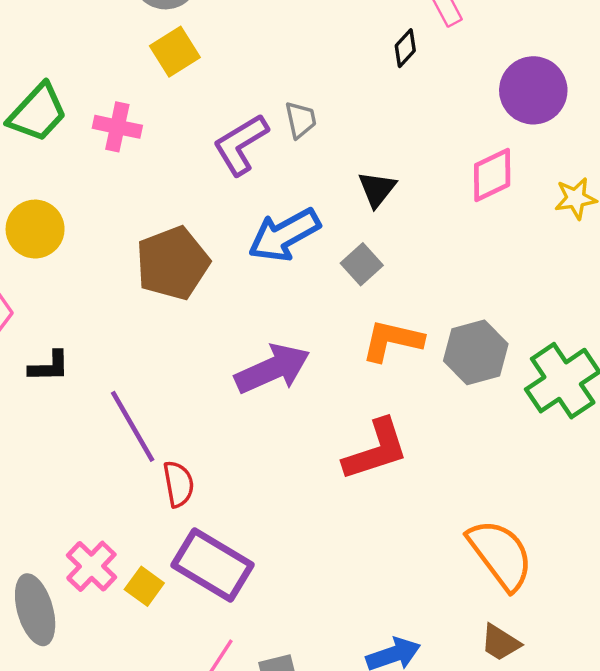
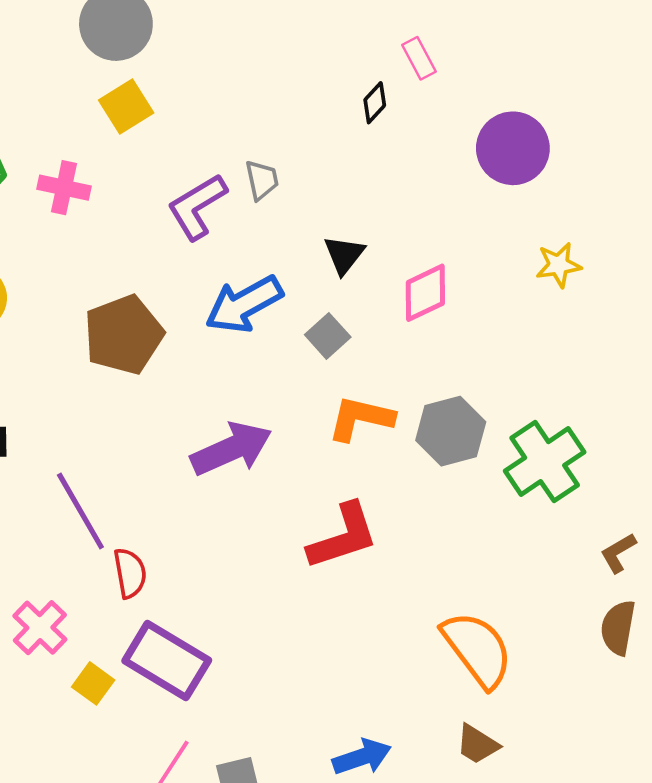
pink diamond: (492, 175) -> (425, 293), moved
pink cross: (91, 566) -> (40, 628), moved

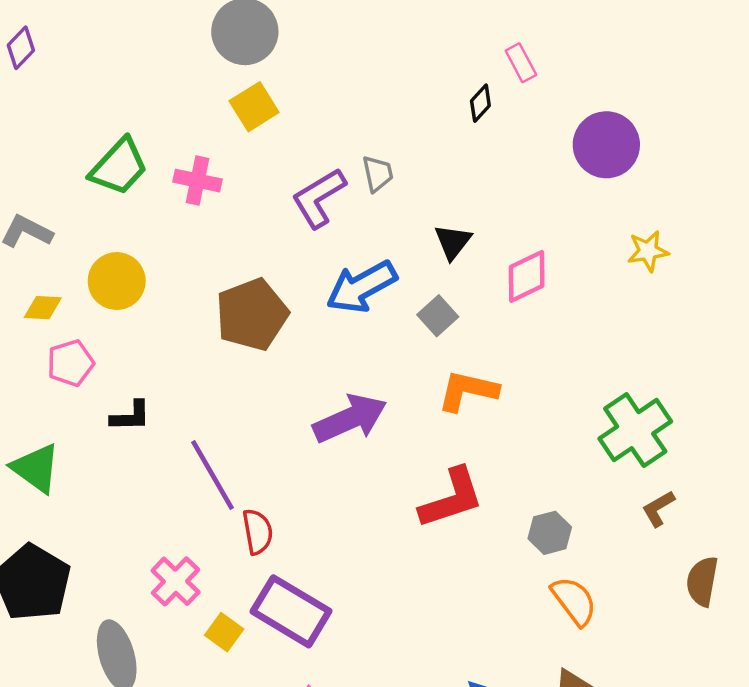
gray hexagon: (451, 431) -> (550, 533), moved, size x0.7
brown L-shape: (618, 553) -> (658, 509), moved
orange semicircle: (477, 649) -> (574, 601), size x0.7

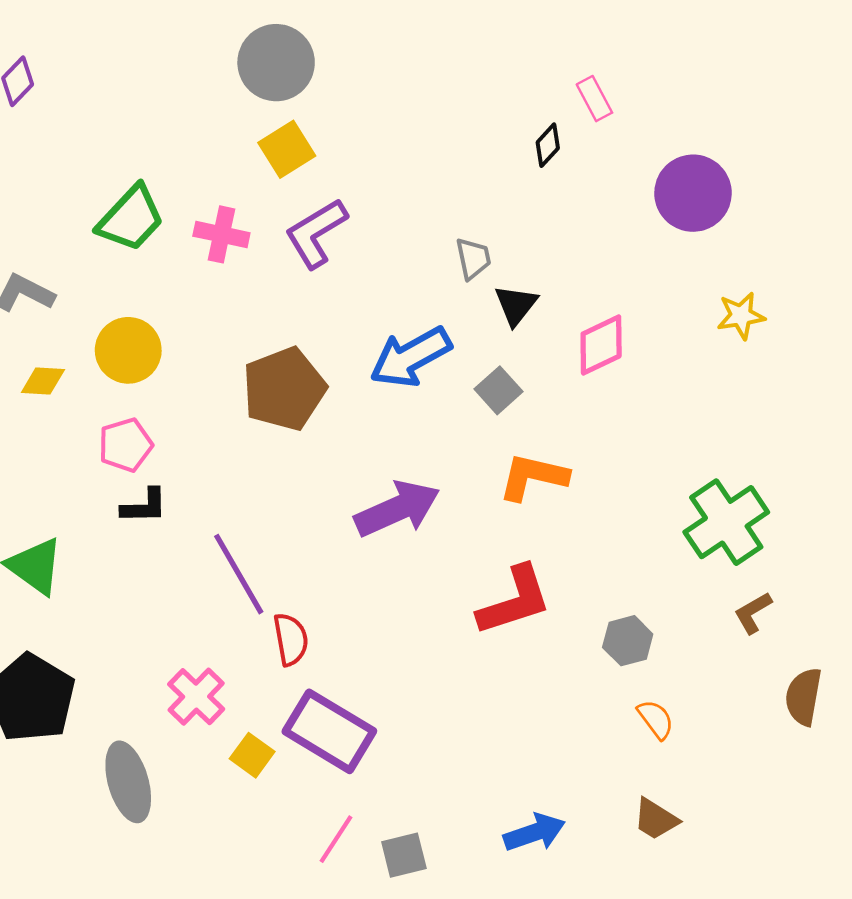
gray trapezoid: (378, 174) -> (473, 258), moved
purple L-shape: (319, 198) -> (316, 233), moved
pink pentagon: (70, 363) -> (126, 445), moved
orange semicircle: (574, 601) -> (656, 719), size x0.7

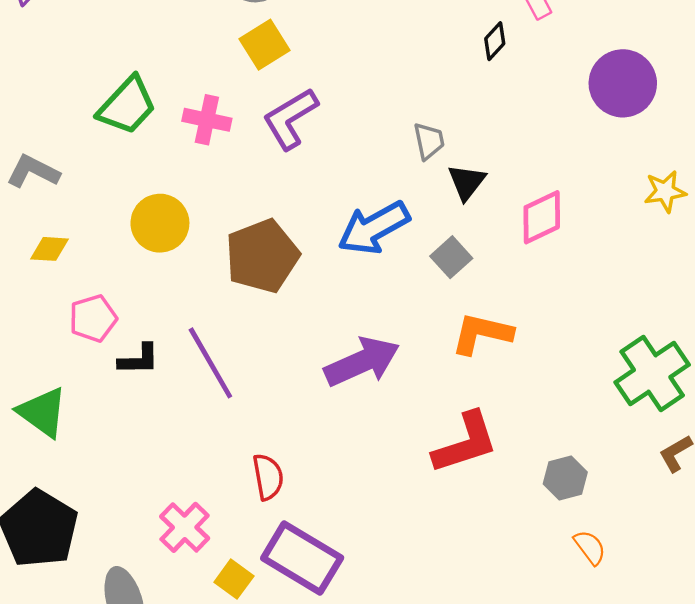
yellow circle: (128, 350) -> (160, 223), moved
pink pentagon: (126, 445) -> (93, 318), moved
purple line: (239, 574) -> (210, 363), moved

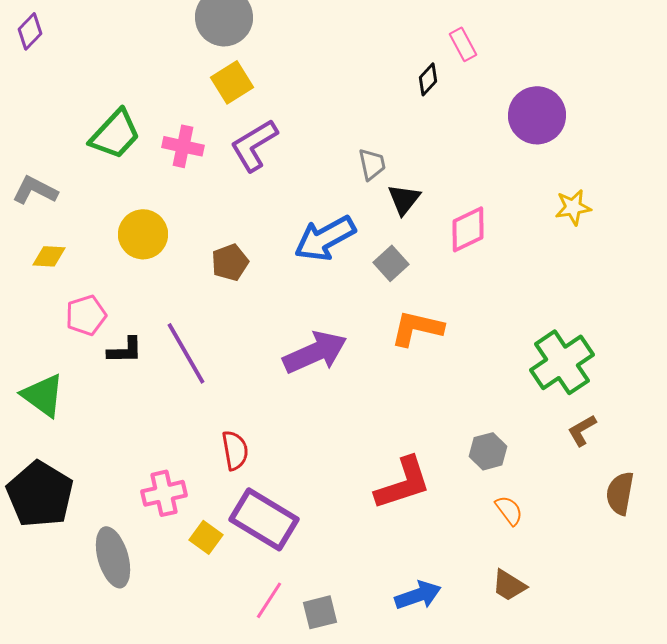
brown pentagon: (262, 256) -> (230, 262), size x0.6
red L-shape: (465, 443) -> (403, 483), moved
pink cross: (185, 527) -> (164, 493), turned 33

